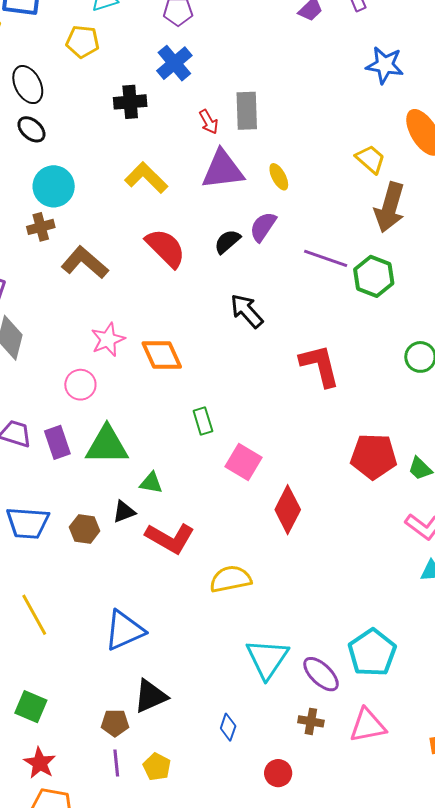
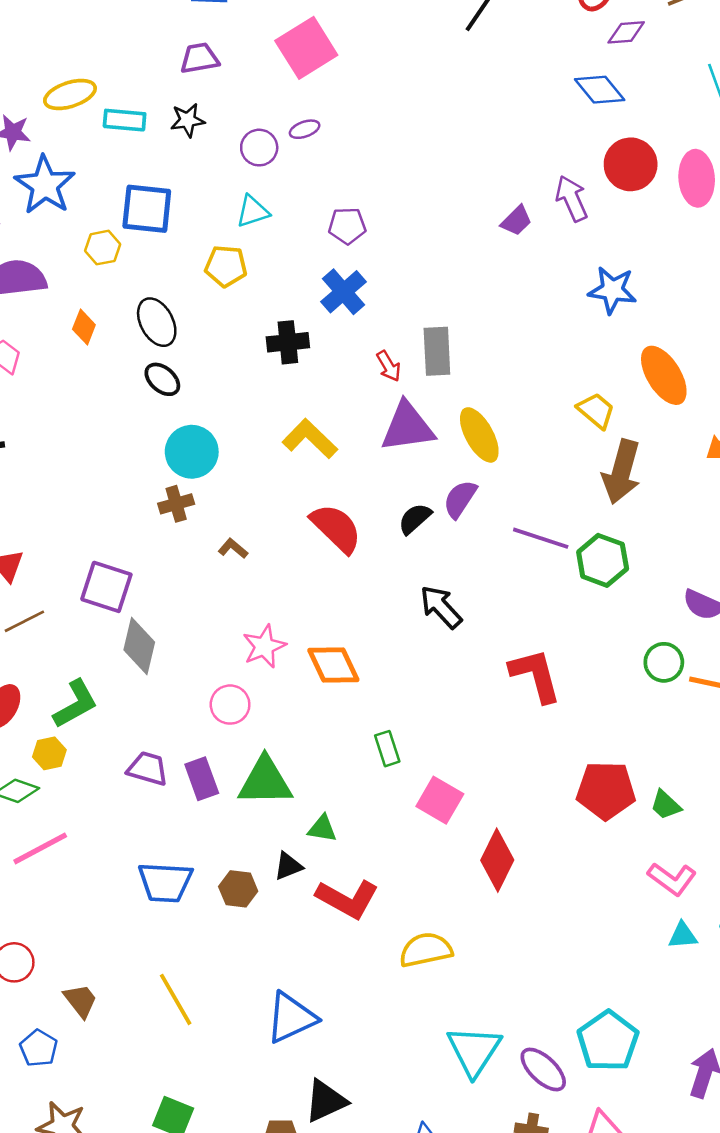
yellow ellipse: (279, 177) -> (479, 435), size x1.6
brown L-shape: (85, 263) -> (233, 548), size x0.5

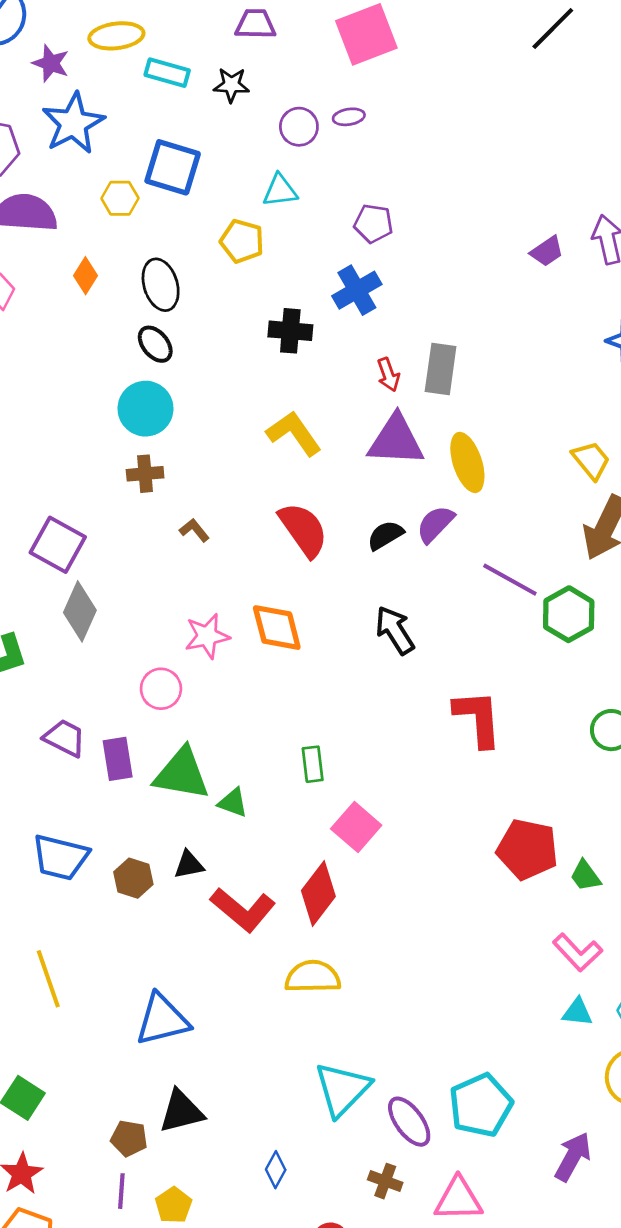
cyan circle: (192, 452) -> (146, 409), moved
orange diamond: (333, 665) -> (277, 628), moved
green triangle: (322, 829) -> (233, 803), moved
red diamond: (497, 860) -> (318, 893), moved

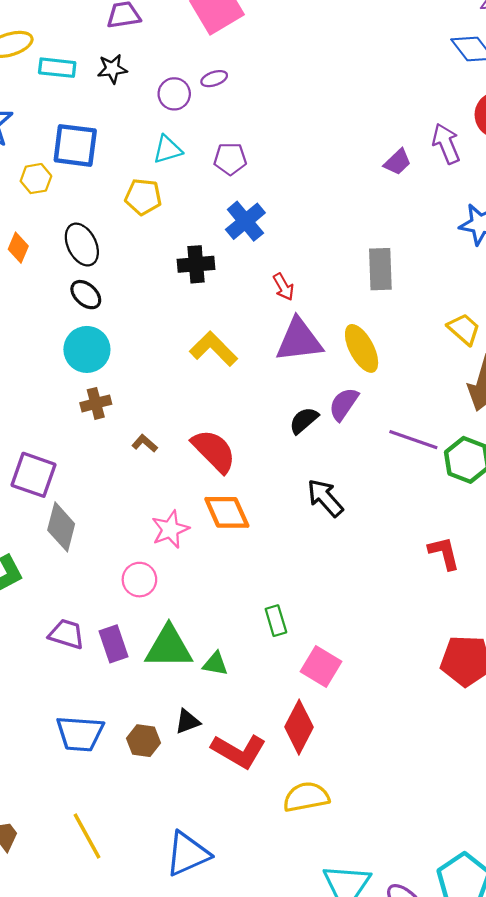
purple pentagon: (373, 223) -> (230, 159), moved
gray rectangle: (441, 369) -> (380, 269), moved
red semicircle: (303, 530) -> (214, 451), moved
red L-shape: (478, 718) -> (444, 553), moved, size x0.7

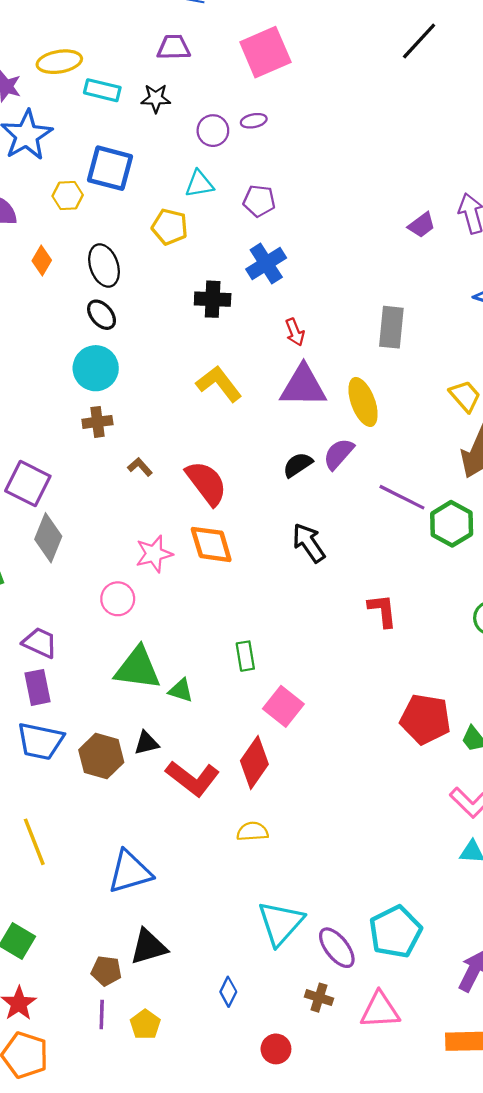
red L-shape: (444, 553) -> (382, 611), moved
purple rectangle: (113, 644) -> (37, 687), moved
brown hexagon: (143, 741) -> (101, 756), size x1.4
yellow semicircle: (306, 797) -> (252, 831), size x0.7

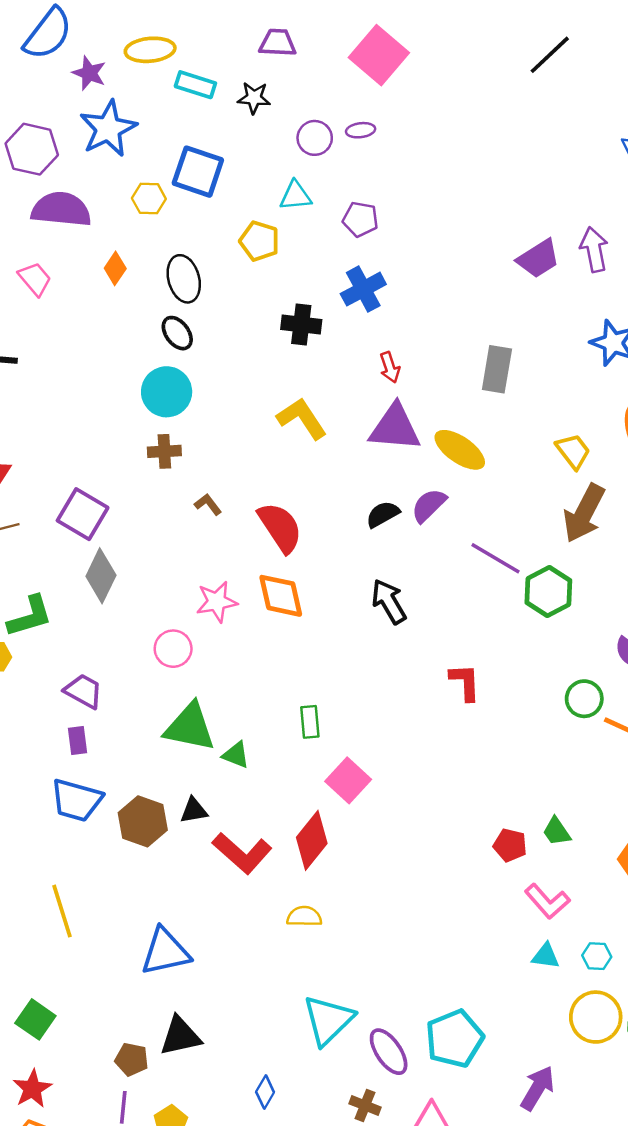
pink square: (265, 52) -> (379, 55), turned -30
purple trapezoid: (422, 225) -> (538, 259), size x1.4
yellow ellipse: (363, 402) -> (460, 450), turned -39
purple rectangle: (37, 687) -> (77, 741), size x0.7
red pentagon: (425, 719) -> (510, 845), moved, size x0.6

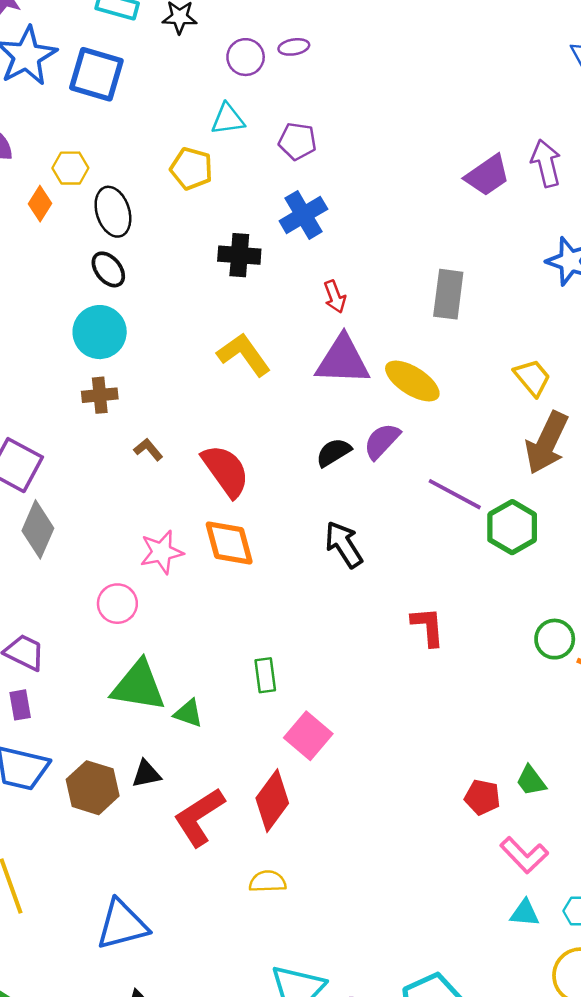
blue square: (198, 172) -> (96, 74), moved
yellow hexagon: (149, 199) -> (70, 168), moved
red L-shape: (242, 853) -> (199, 817), turned 108

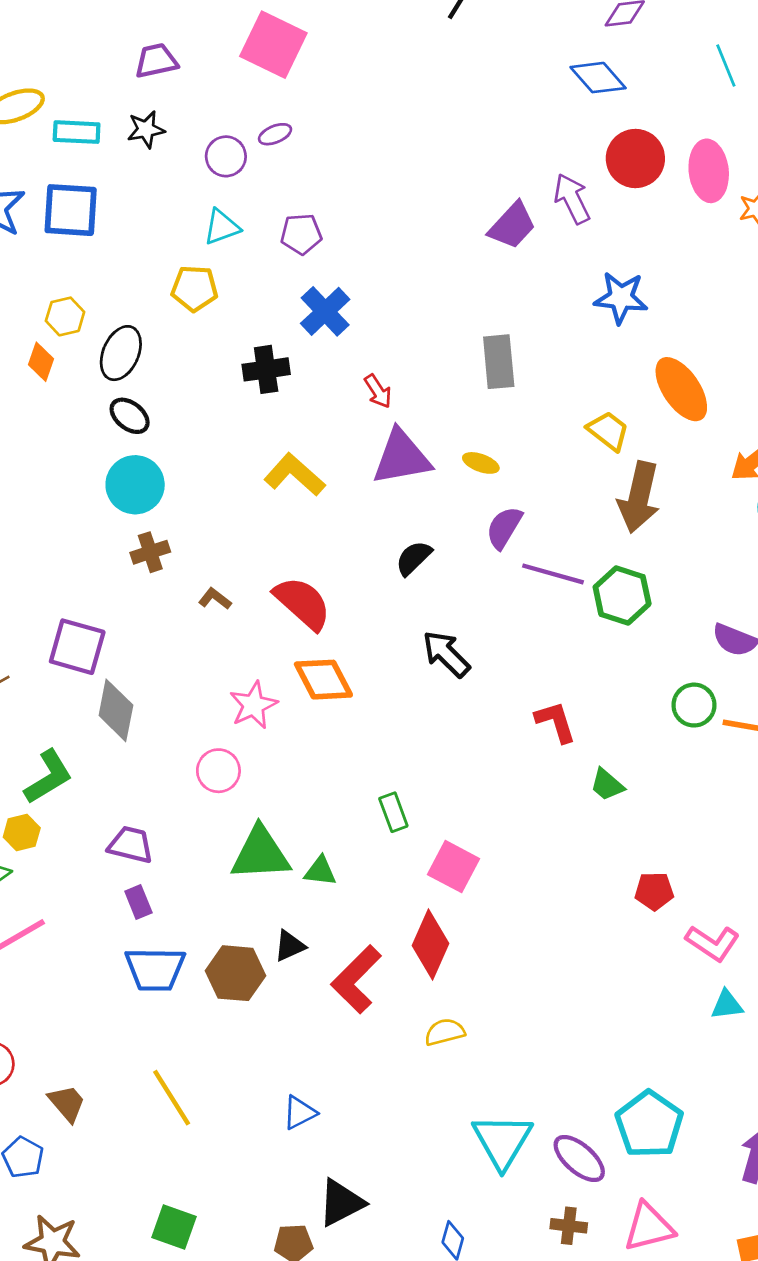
black ellipse: (113, 212) -> (121, 353), turned 54
yellow ellipse: (412, 381) -> (481, 463), size x0.6
purple semicircle: (382, 441) -> (504, 528), moved
green trapezoid: (531, 781) -> (607, 785), moved
blue triangle: (122, 925) -> (299, 1113), size x0.6

